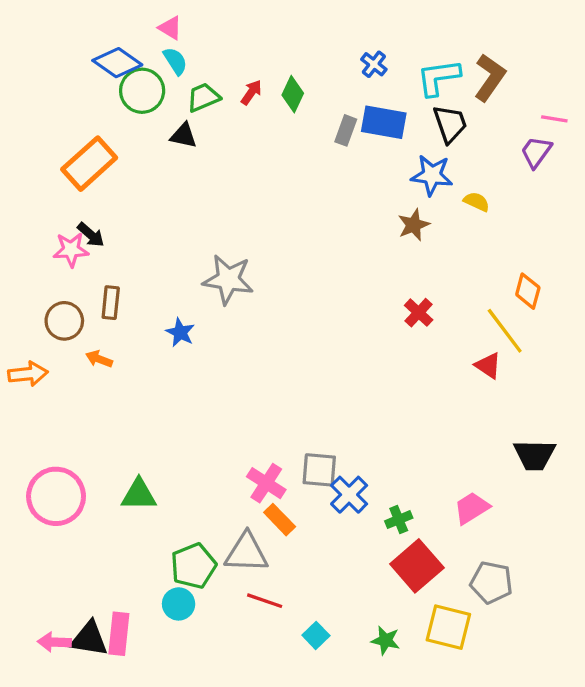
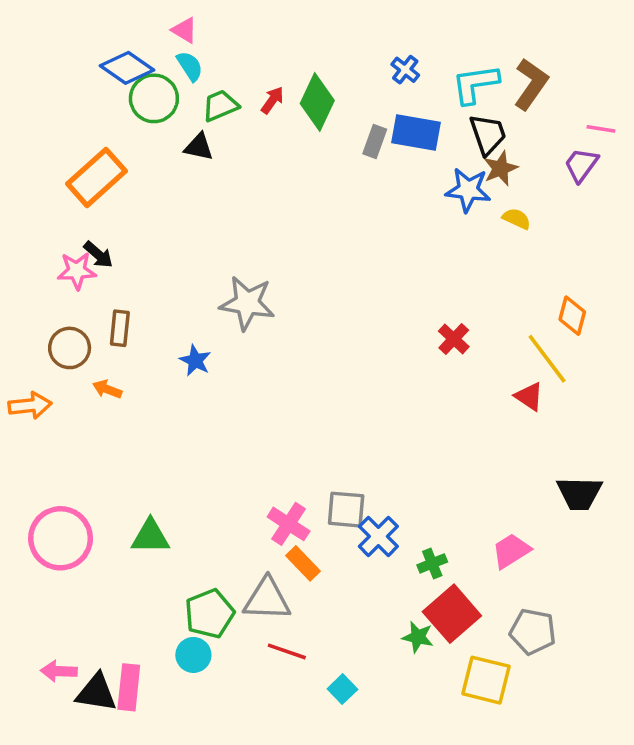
green diamond: (293, 94) -> (317, 102), size x1.4
brown star: (414, 225) -> (500, 168), moved
green star: (385, 640) -> (418, 637), moved
pink arrow: (54, 642) -> (59, 671), moved

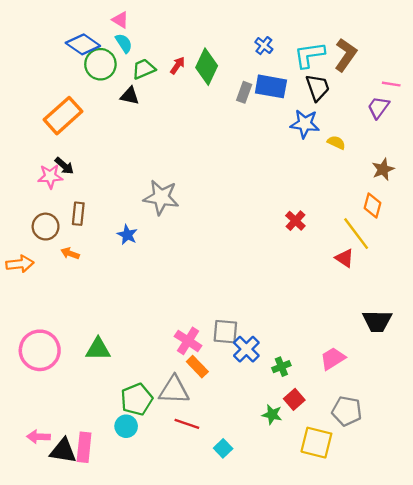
brown star: (500, 168) -> (383, 169), moved
red square: (452, 614) -> (294, 399), size x0.6

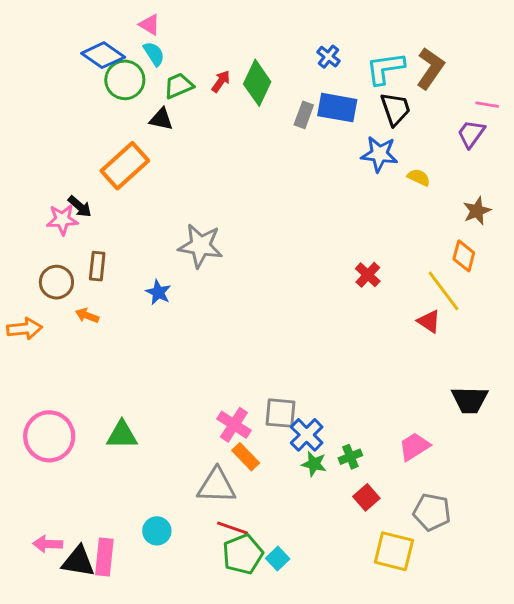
orange rectangle: (63, 116) -> (125, 166), moved
green pentagon: (137, 399) -> (243, 554), moved
green star: (272, 415) -> (314, 464), moved

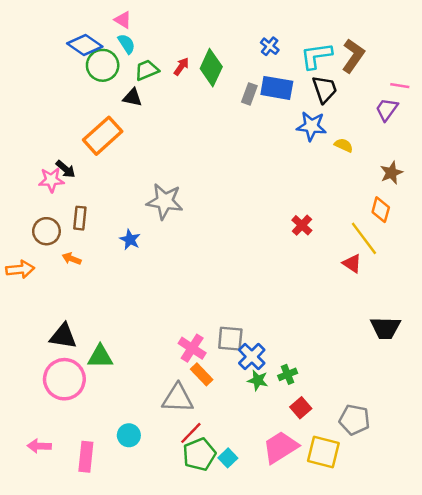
pink circle: (49, 436) -> (64, 379), moved
pink trapezoid: (414, 447) -> (280, 447), moved, size x1.4
red line: (233, 528) -> (191, 433), turned -65
black triangle: (78, 561) -> (63, 336), moved

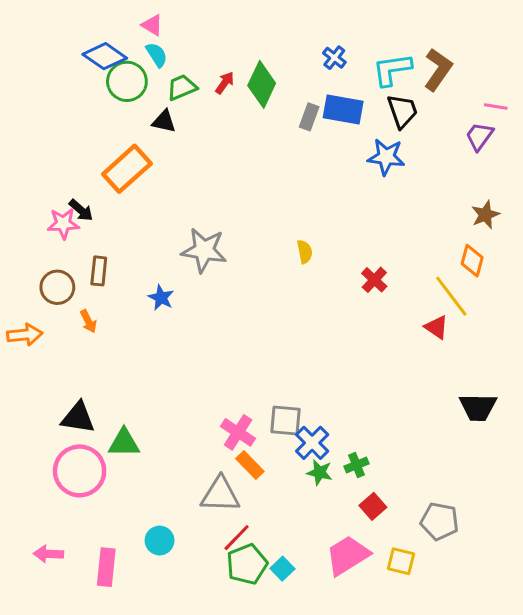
yellow semicircle: (344, 145) -> (305, 252), moved, turned 54
orange arrow: (72, 259) -> (88, 321), turned -138
yellow square: (323, 452) -> (401, 561), size x0.7

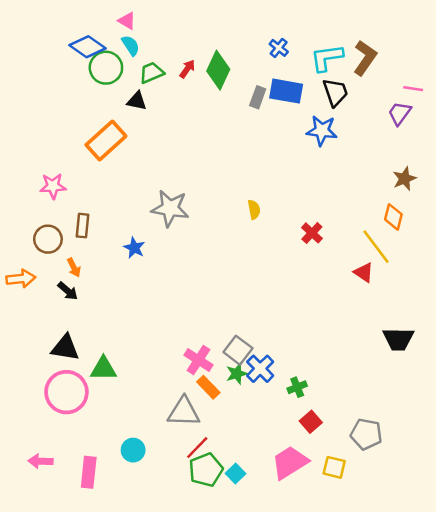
black arrow: (81, 210) -> (68, 291), moved
gray square: (285, 421) -> (238, 350), turned 32
green star: (319, 472) -> (237, 374), moved, turned -30

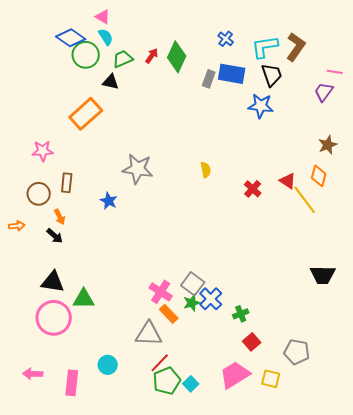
red triangle: (364, 272) -> (288, 181), moved
orange arrow: (21, 279) -> (17, 226), size x0.7

